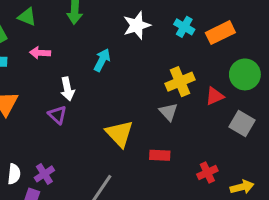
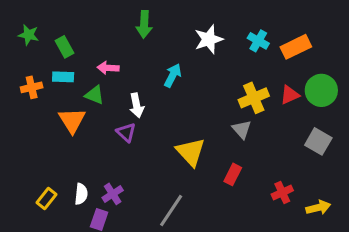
green triangle: (27, 17) -> (95, 95), moved
red triangle: (215, 96) -> (290, 95), moved
red rectangle: (160, 155) -> (233, 174), turned -66

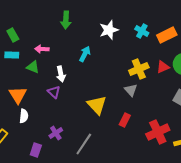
orange triangle: (72, 120) -> (18, 95), moved
red cross: (282, 192) -> (158, 132), size x1.6
white semicircle: (81, 194) -> (24, 116), moved
purple cross: (113, 194) -> (56, 133), moved

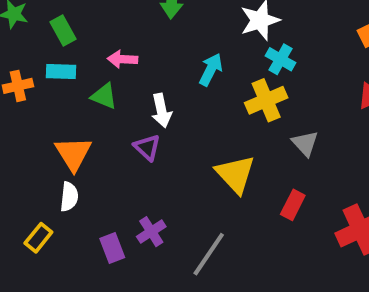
cyan cross: (142, 31) -> (280, 59), moved
yellow cross: (139, 69) -> (266, 100), moved
white semicircle: (24, 116) -> (69, 197), moved
purple rectangle: (36, 150) -> (112, 248), moved, turned -40

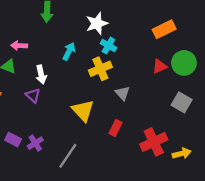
purple rectangle: (112, 248) -> (13, 140), moved, turned -42

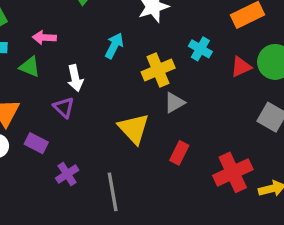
cyan cross: (108, 46) -> (200, 49), moved
gray triangle: (122, 93) -> (174, 103), moved, turned 42
purple rectangle: (13, 140) -> (36, 143), moved
gray line: (68, 156) -> (113, 192), turned -44

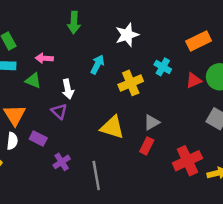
gray triangle: (174, 103) -> (152, 122), moved
yellow triangle: (134, 129) -> (112, 127), turned -30

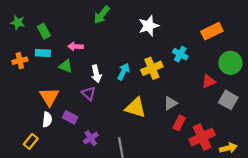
green arrow: (74, 23) -> (102, 15), turned 36
cyan arrow: (97, 64) -> (124, 72), moved
red triangle: (194, 80) -> (209, 81), moved
red rectangle: (147, 146) -> (179, 123), moved

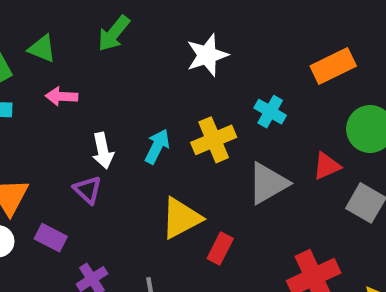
green triangle: (66, 66) -> (42, 49), moved
gray triangle: (170, 103) -> (268, 183), moved, size x1.5
yellow triangle: (136, 108) -> (181, 218), turned -45
red rectangle: (179, 123) -> (220, 249), moved

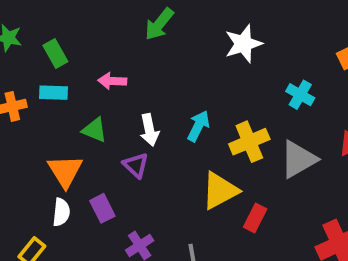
green triangle: (42, 49) -> (95, 130), moved
yellow cross: (214, 140) -> (249, 142), moved
purple rectangle: (51, 238) -> (102, 208), turned 36

